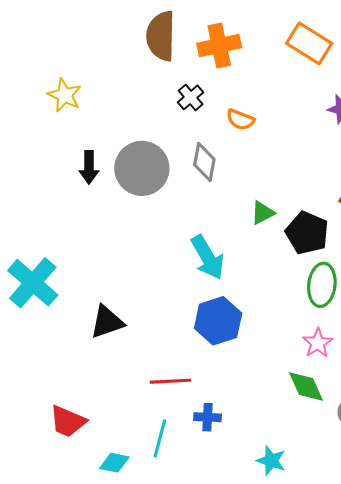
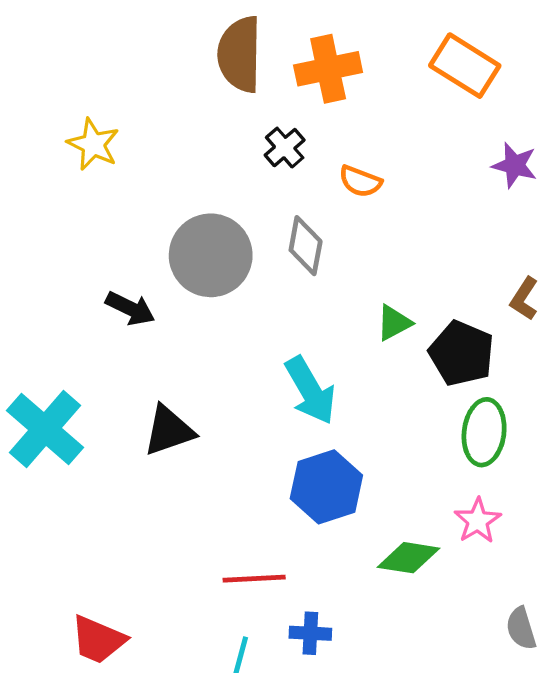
black arrow: (89, 167) -> (130, 308), moved, turned -64
black triangle: (107, 322) -> (169, 431), moved
green diamond: (306, 386) -> (408, 558), moved, turned -57

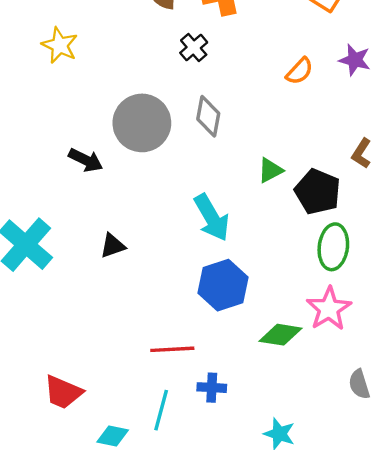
orange semicircle: (360, 181) -> (300, 71), moved, turned -68
black triangle: (169, 431) -> (113, 246), size x0.7
pink star: (478, 521) -> (329, 309), size x1.4

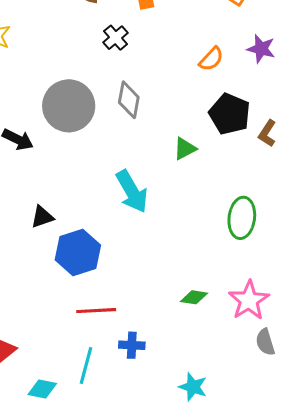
black pentagon: (318, 192) -> (230, 114), moved
blue hexagon: (223, 285) -> (78, 252), moved
pink star: (329, 309) -> (249, 300), moved
green diamond: (280, 335) -> (194, 297), size x0.7

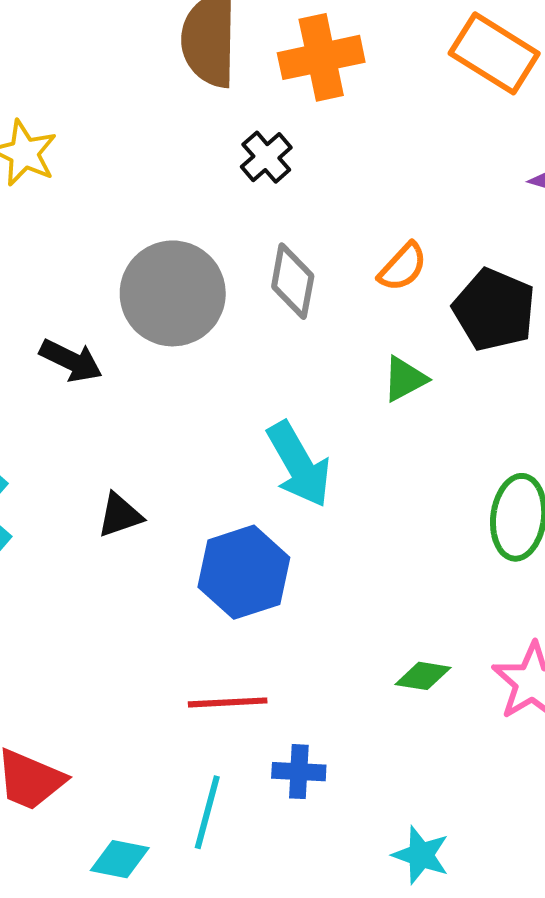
orange semicircle: (211, 59) -> (403, 267), moved
blue hexagon: (78, 252) -> (244, 572), moved

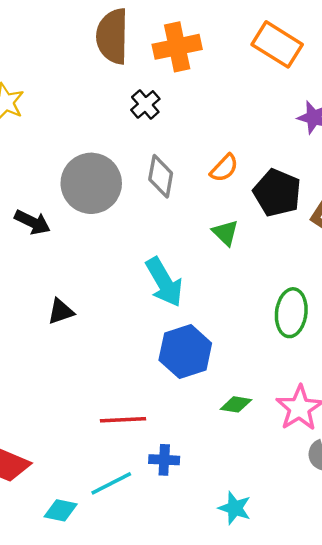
green triangle: (405, 379) -> (225, 233), turned -48
blue hexagon: (244, 572) -> (185, 352), moved
cyan line: (207, 812) -> (111, 483), turned 48

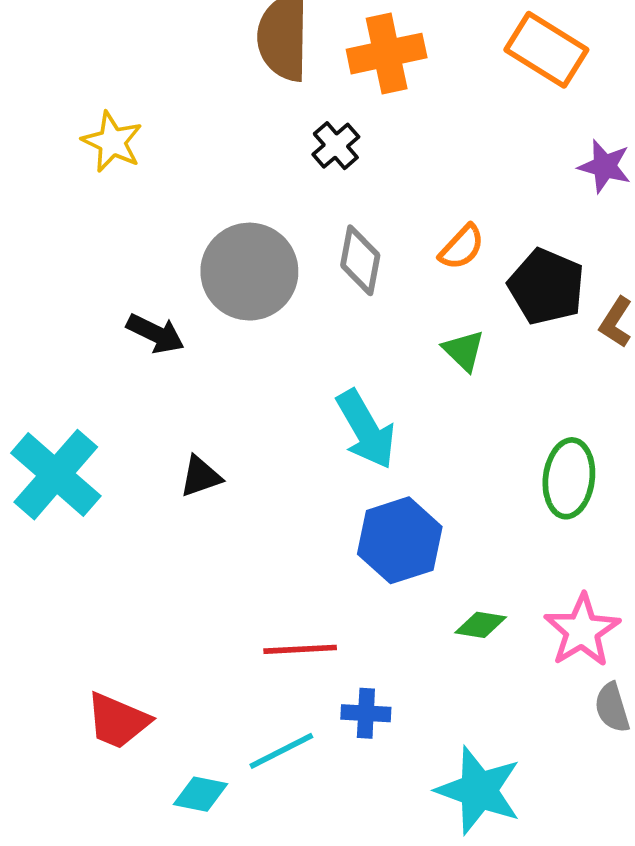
cyan star: (235, 508) -> (479, 790), size x1.6

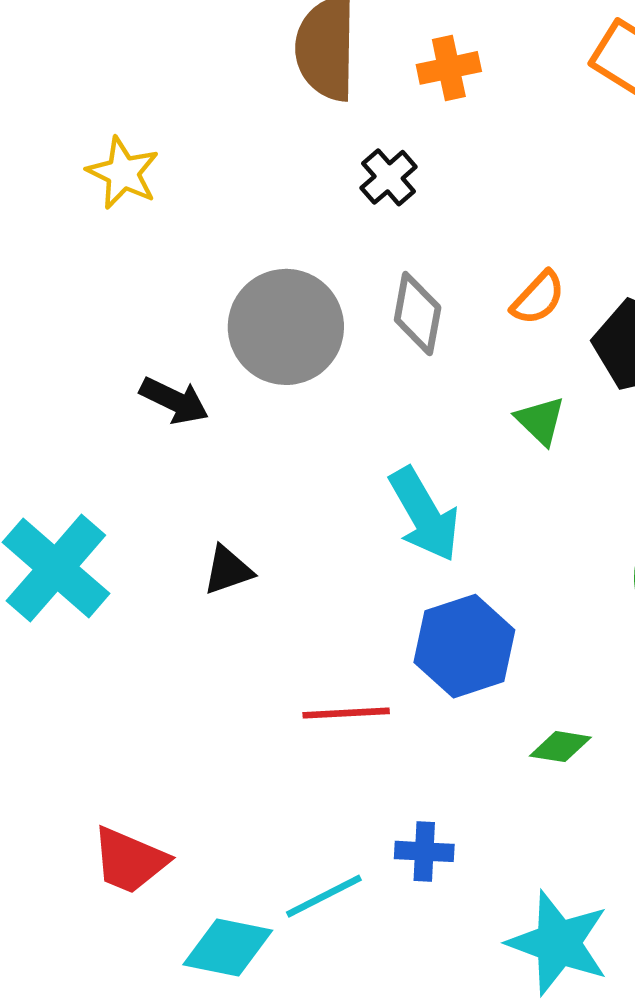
orange cross: (387, 54) -> (449, 68), size x0.7
red line: (300, 649) -> (346, 713), moved
cyan diamond: (201, 794) -> (228, 947), size x1.4

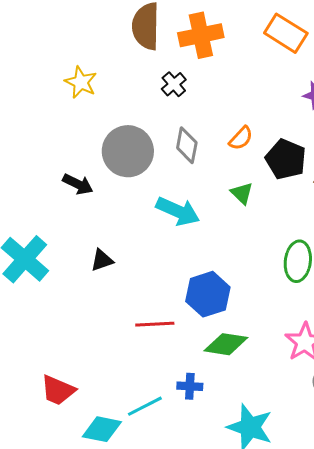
orange cross: (449, 68) -> (201, 35), size x1.6
yellow star: (123, 173) -> (81, 82), moved
cyan arrow: (424, 514) -> (178, 211), moved, turned -36
green diamond: (560, 747) -> (226, 344), moved, size x1.6

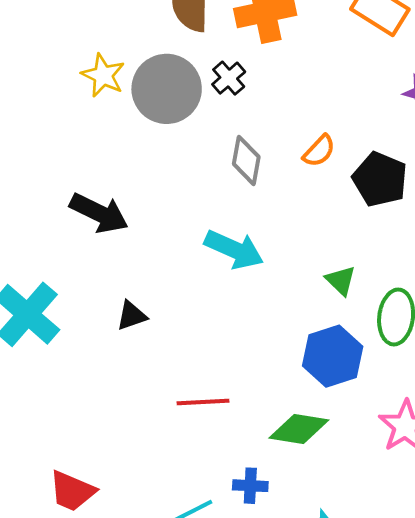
gray circle: (128, 151) -> (167, 89), moved
black arrow: (78, 184) -> (99, 213), size x1.4
green triangle: (242, 193) -> (341, 281), moved
blue hexagon: (208, 294) -> (333, 356), moved

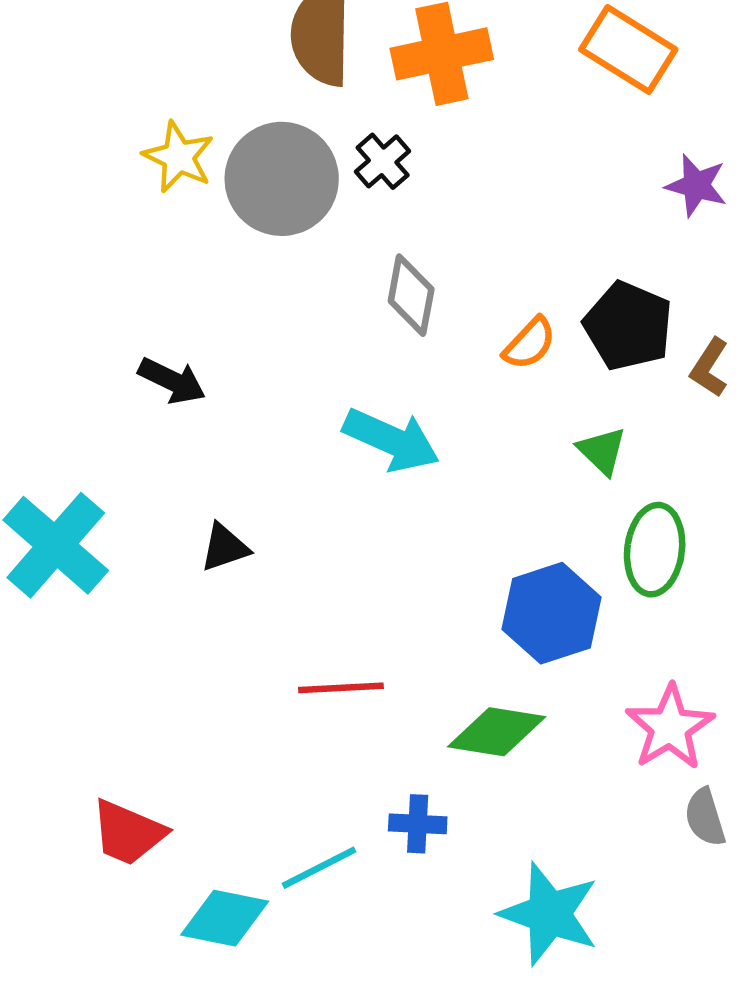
orange semicircle: (319, 151) -> (530, 343), moved
black arrow: (99, 213) -> (172, 381), size x0.7
green triangle: (341, 281) -> (602, 451), moved

